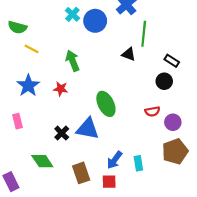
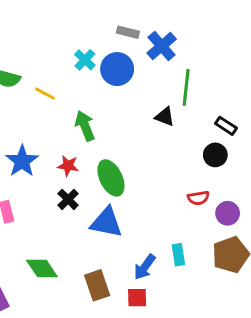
yellow line: (31, 49) -> (45, 94), moved
green ellipse: (106, 104) -> (111, 178), moved
black cross: (62, 133) -> (68, 199), moved
cyan rectangle: (138, 163) -> (178, 255), moved

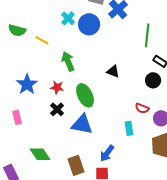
green line: (186, 87) -> (147, 35), moved
black triangle: (165, 117) -> (113, 71), moved
red semicircle: (198, 198) -> (142, 108), turned 32
cyan rectangle: (178, 255) -> (129, 128), moved

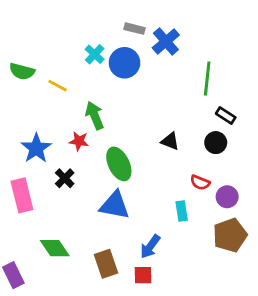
black triangle: (113, 71) -> (170, 141), moved
red star: (57, 87) -> (79, 141), moved
black cross: (57, 109) -> (65, 178), moved
pink rectangle: (17, 117) -> (22, 195), size x1.6

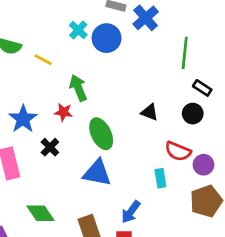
red semicircle: (200, 182) -> (178, 151), size x1.4

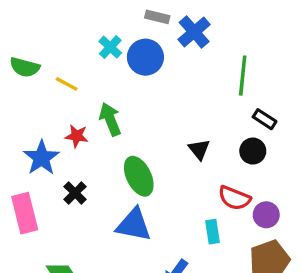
red star: (63, 112) -> (77, 136), moved
black triangle: (150, 112) -> (199, 149), turned 30

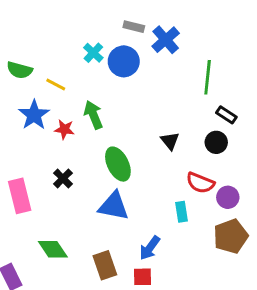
blue star: (41, 158) -> (34, 115), moved

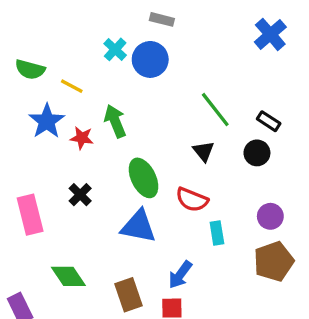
blue cross: (166, 40) -> (270, 34), moved
green line: (208, 77) -> (215, 110), moved, turned -44
red semicircle: (200, 183) -> (192, 200), moved

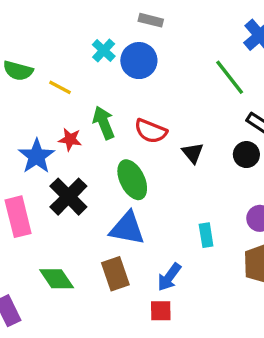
green line: (215, 110) -> (230, 77), moved
blue star: (47, 121) -> (37, 156), moved
black cross: (80, 195) -> (68, 197), size x1.6
red semicircle: (192, 200) -> (151, 131), moved
brown rectangle: (128, 295) -> (115, 274), moved

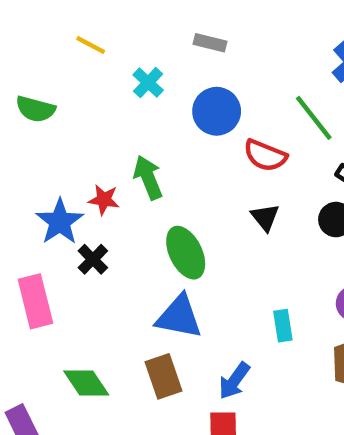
blue circle: (139, 61) -> (217, 111), moved
yellow line: (60, 87) -> (91, 45), moved
red semicircle: (151, 131) -> (265, 155), moved
black cross: (68, 197) -> (93, 259), moved, size x0.6

